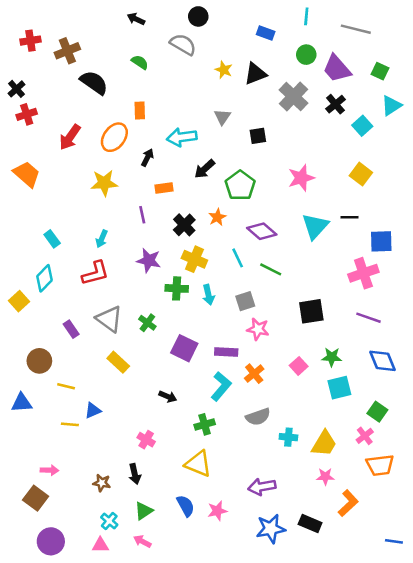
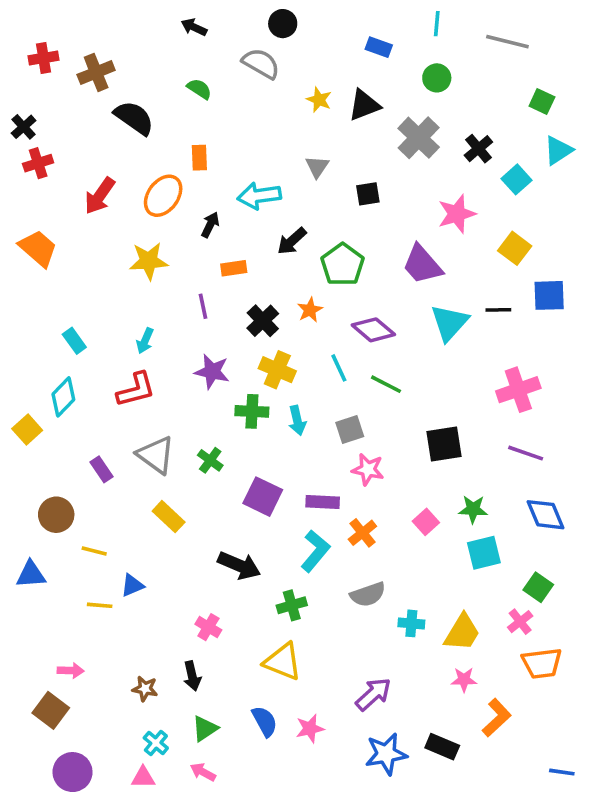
purple trapezoid: (337, 69) -> (422, 265), moved
pink star: (301, 178) -> (457, 214), moved
blue square: (381, 241) -> (549, 295), moved
black arrow: (168, 396) -> (239, 565), size x1.6
purple arrow: (262, 487) -> (373, 694), turned 148

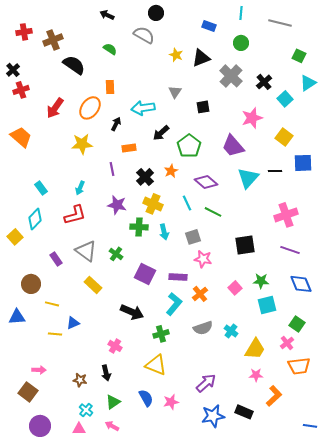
cyan cross: (411, 623) -> (231, 331), moved, turned 32

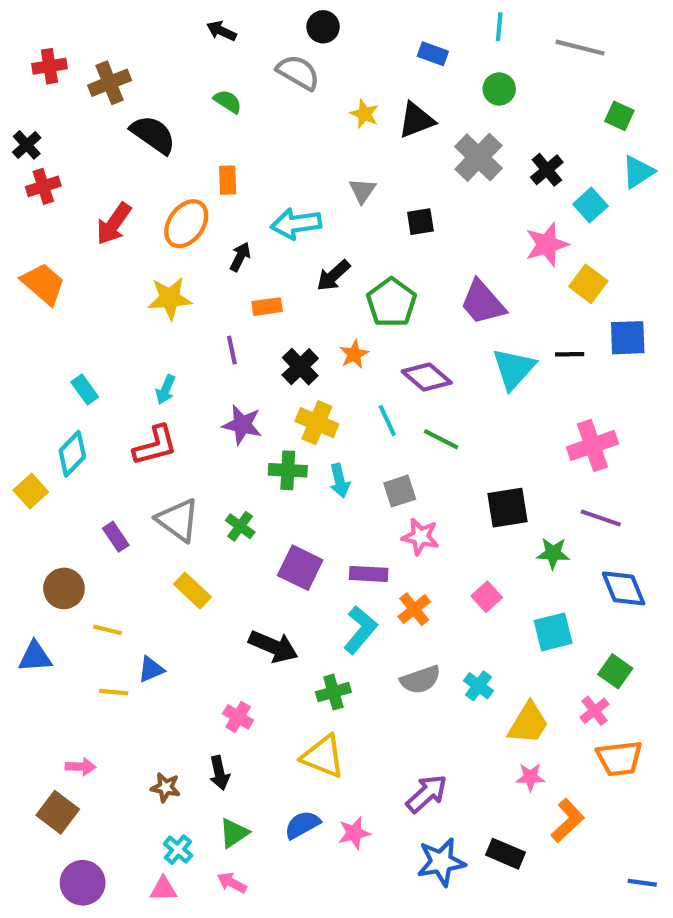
pink star: (252, 118) -> (547, 244), moved
green star: (261, 281) -> (553, 553), moved
blue semicircle: (146, 398) -> (302, 825), turned -90

